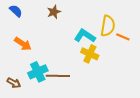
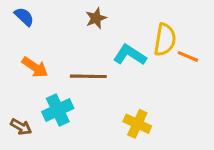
brown star: (54, 12) -> (96, 18), moved
yellow cross: (90, 54) -> (137, 124), moved
brown line: (58, 76) -> (88, 76), moved

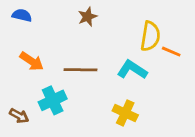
blue semicircle: (24, 17) -> (22, 15), turned -30
cyan L-shape: (130, 55) -> (132, 70), moved

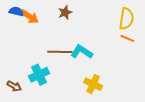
yellow semicircle: (150, 36) -> (126, 19), moved
orange arrow: (32, 61) -> (30, 17), moved
cyan L-shape: (132, 70) -> (82, 52), moved

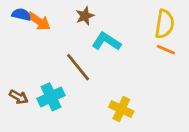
brown line: (60, 52) -> (78, 67), turned 50
cyan L-shape: (82, 52) -> (106, 42), moved
brown arrow: (14, 86) -> (19, 97), moved

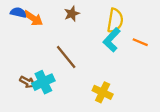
yellow semicircle: (164, 24) -> (115, 21), moved
cyan L-shape: (106, 42) -> (112, 40), moved, turned -80
brown arrow: (19, 97) -> (27, 82), moved

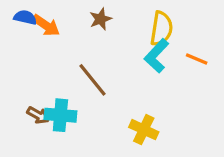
cyan cross: (43, 82) -> (60, 115), turned 30

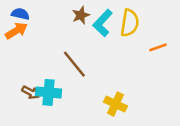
orange arrow: (46, 25) -> (16, 31), moved, turned -65
cyan L-shape: (157, 56) -> (103, 23), moved
orange line: (197, 59) -> (158, 47), turned -42

